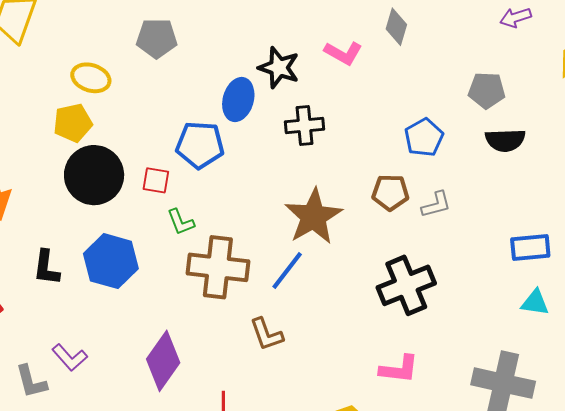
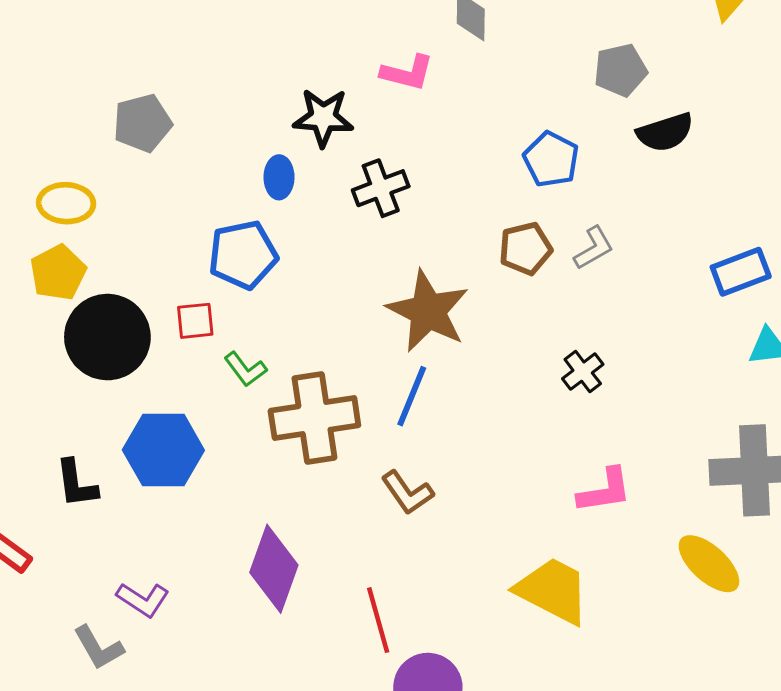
blue ellipse: (238, 100) -> (279, 177), size x0.7
black cross: (406, 285) -> (583, 372), size x0.5

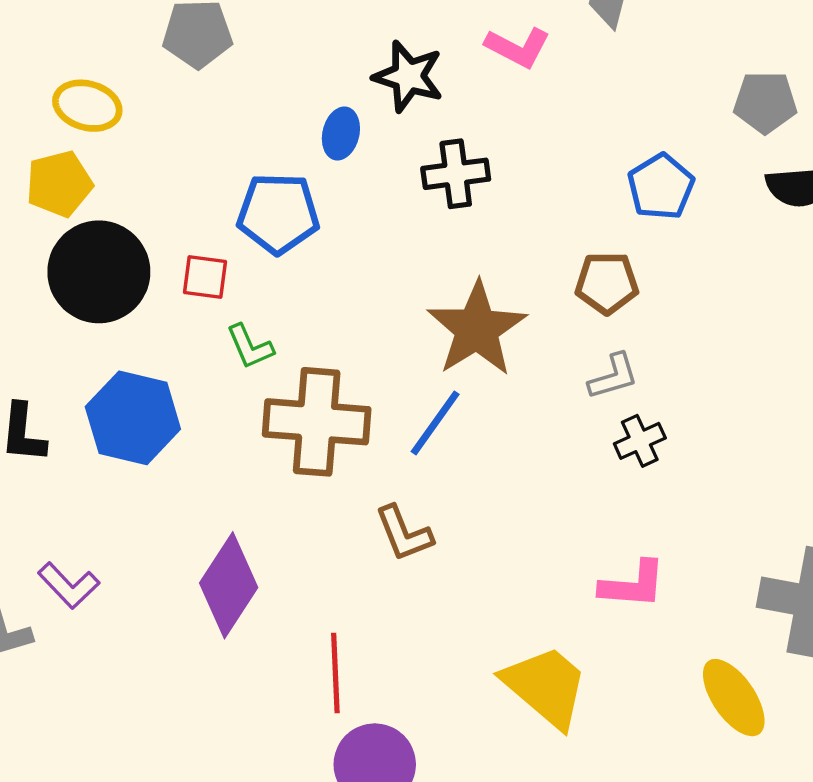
gray L-shape: (594, 248) -> (613, 376), moved

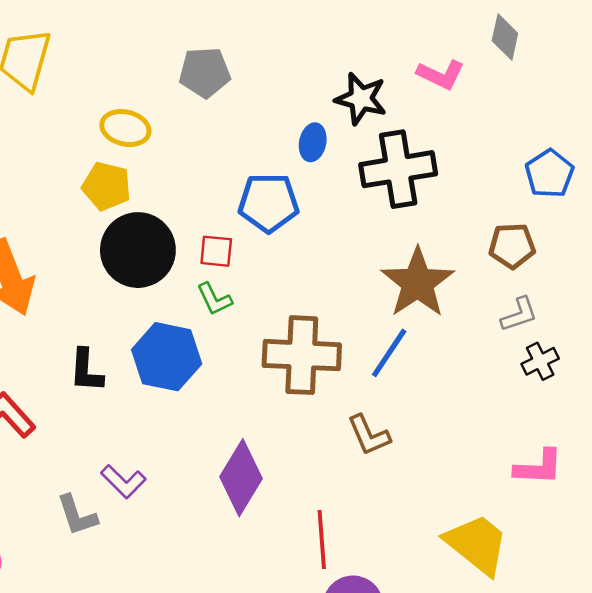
black cross: (456, 174) -> (398, 169), size x1.5
yellow pentagon: (59, 184) -> (107, 186), turned 30
green L-shape: (250, 347) -> (214, 299), moved

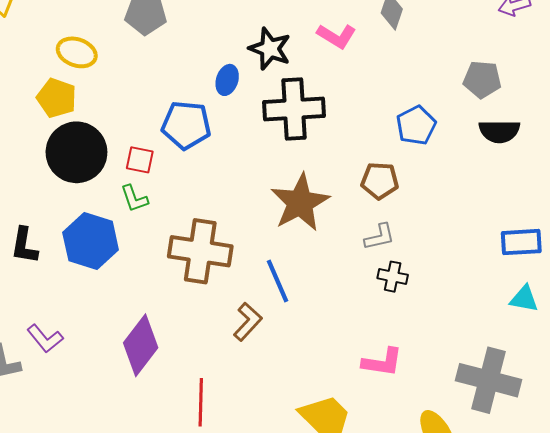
blue line: (389, 353) -> (277, 281), moved, turned -63
black cross: (540, 361) -> (393, 277), turned 32
brown L-shape: (369, 435) -> (248, 322), turned -120

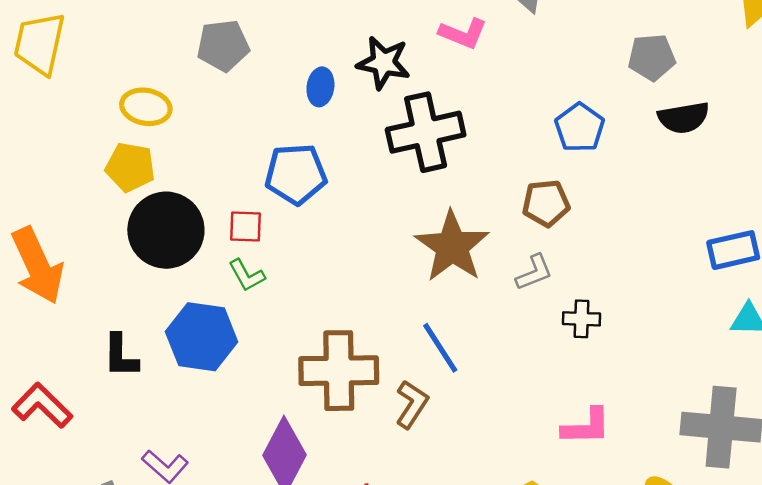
blue ellipse: (227, 80) -> (320, 87), moved
gray L-shape: (380, 237) -> (534, 272), moved
brown cross: (200, 251) -> (339, 371), moved

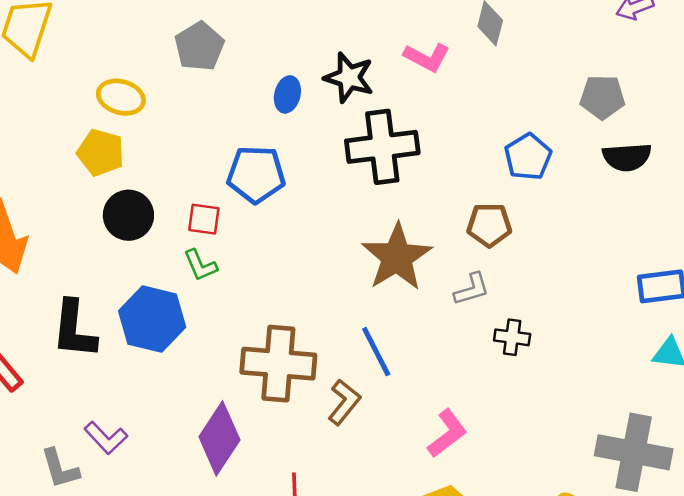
gray pentagon: (223, 45) -> (199, 46), turned -30
black circle: (166, 230) -> (128, 215), size x0.7
black L-shape: (121, 356) -> (74, 329), size x1.4
pink L-shape: (586, 427) -> (447, 433), moved, turned -42

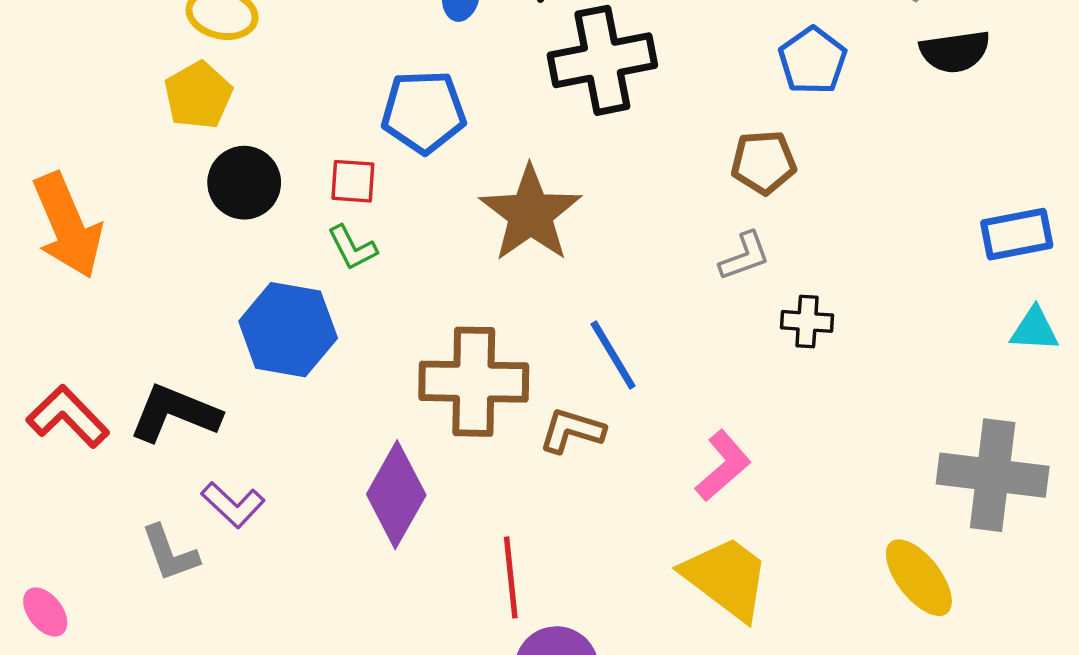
yellow pentagon: (101, 152) -> (198, 95), turned 30
brown star: (397, 257) -> (530, 214), moved
black L-shape: (74, 329) -> (175, 413), moved, turned 110
brown L-shape: (344, 402) -> (572, 431), turned -108

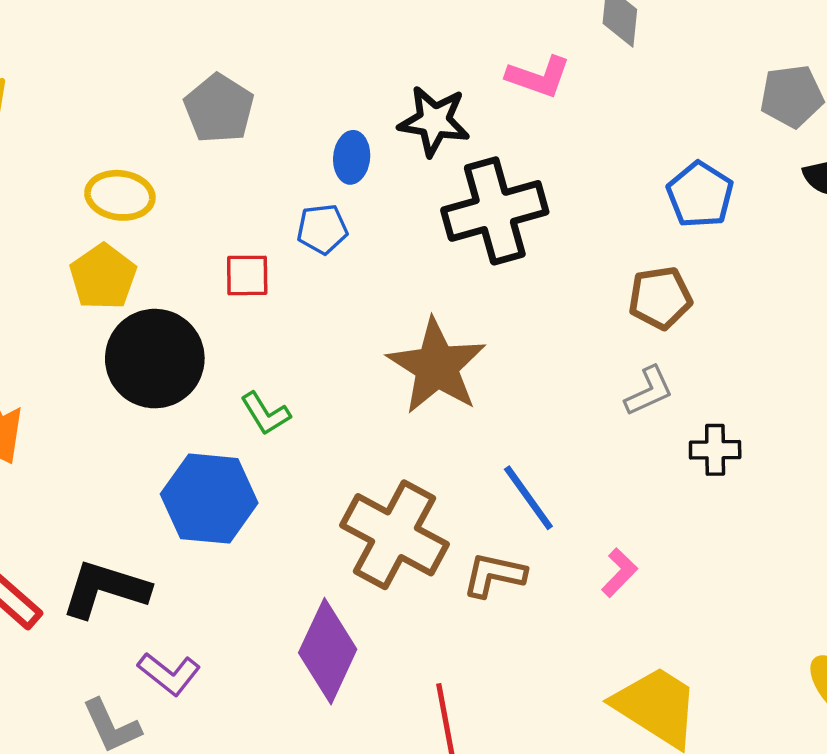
blue pentagon: (424, 112) -> (322, 229), moved, size x0.6
red square: (353, 181) -> (247, 275), moved
black circle: (244, 183) -> (155, 359), size x1.4
brown cross: (474, 382) -> (395, 535), turned 32
pink L-shape: (723, 466) -> (619, 573), moved, size x0.7

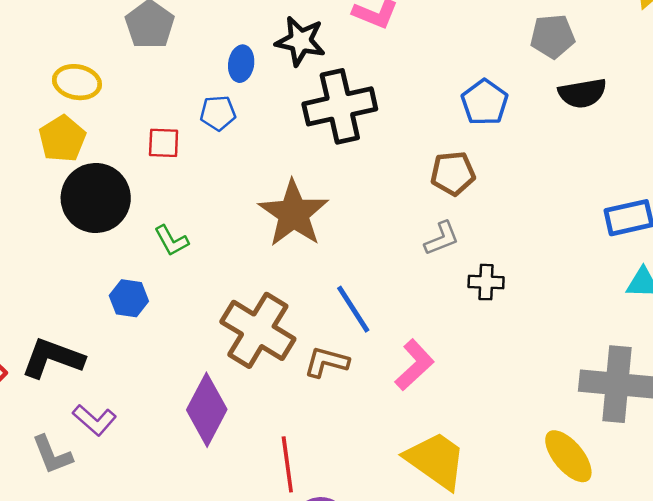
blue hexagon: (209, 499) -> (129, 298), size x0.6
pink L-shape: (619, 573) -> (414, 365), size x1.5

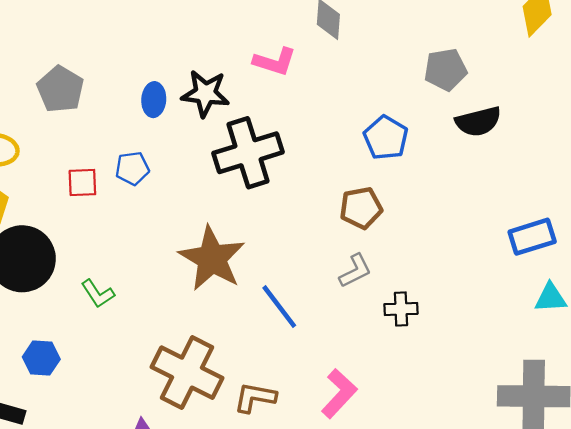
blue ellipse: (241, 64) -> (154, 100), moved
red square: (164, 143) -> (82, 183), moved
blue hexagon: (129, 298) -> (41, 358), moved
blue line: (353, 309) -> (279, 307), moved

